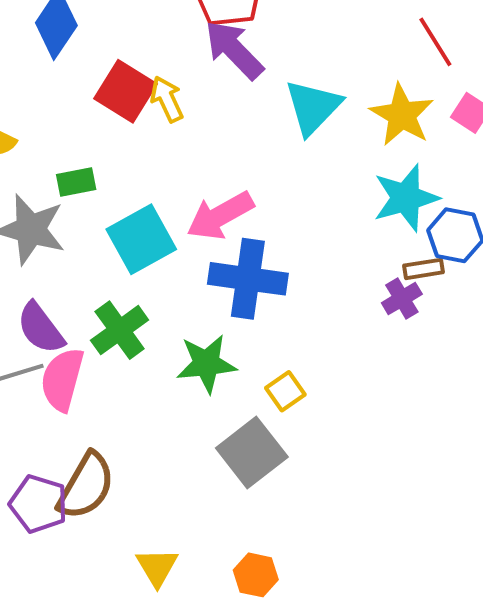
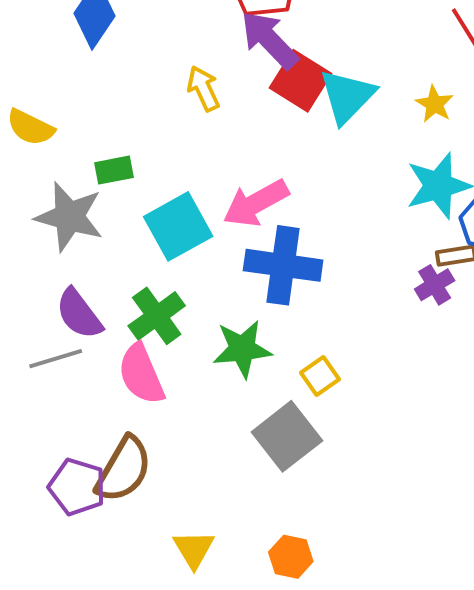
red square: (125, 91) -> (301, 81), moved
yellow star: (402, 115) -> (435, 104), size x0.6
pink semicircle: (62, 379) -> (141, 374), moved, turned -38

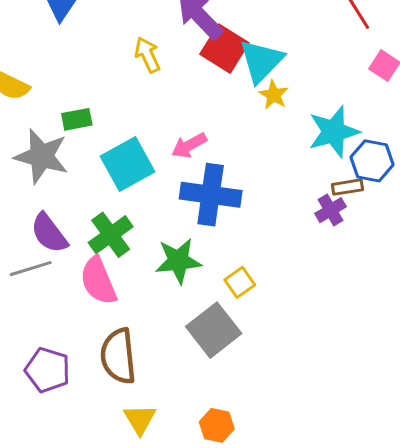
yellow star: (435, 104) -> (274, 95), moved
pink arrow: (256, 203) -> (189, 145), size x0.7
brown semicircle: (124, 469) -> (118, 356), moved, turned 144

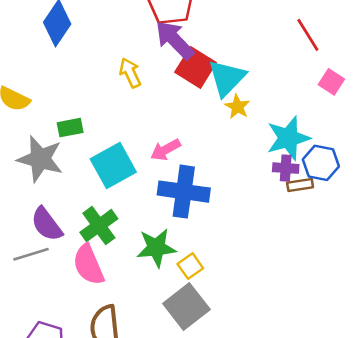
purple cross: (331, 210) -> (286, 168), moved, turned 35
yellow square: (240, 282) -> (190, 266), moved

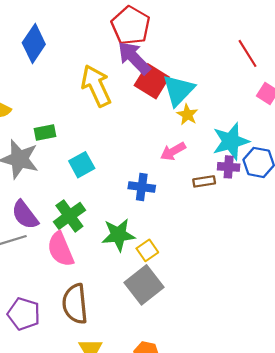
yellow arrow: (130, 73) -> (96, 86), size x1.6
pink arrow: (165, 150) -> (173, 151), moved
cyan square: (113, 165) -> (82, 165), size x0.7
brown rectangle: (300, 185) -> (204, 181), moved
blue cross: (184, 192) -> (142, 187), size x0.6

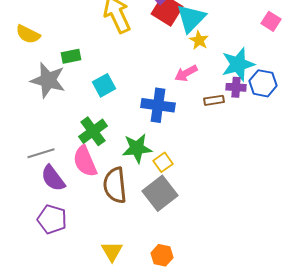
blue cross: (142, 187) -> (158, 105), size x1.4
purple semicircle: (25, 215) -> (53, 178), moved
brown semicircle: (75, 304) -> (115, 185), moved

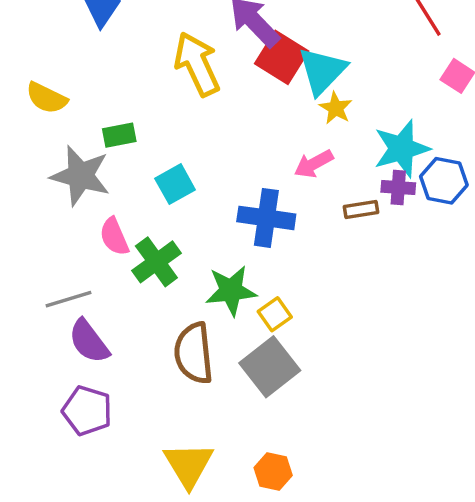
pink semicircle: (85, 161) -> (114, 237), moved, size x0.7
yellow triangle: (112, 251) -> (189, 465), size x1.4

